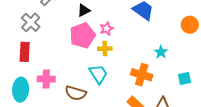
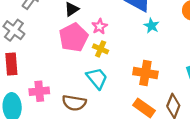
yellow cross: (105, 49) -> (101, 49), turned 32
cyan star: (161, 52) -> (151, 26), moved

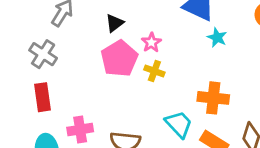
cyan trapezoid: (97, 78) -> (179, 124), moved

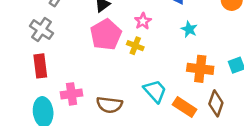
cyan star: (217, 38) -> (189, 29), moved
pink star: (151, 42) -> (143, 21), moved
orange cross: (213, 98) -> (200, 69), moved

